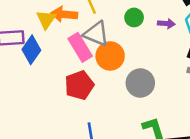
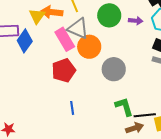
green circle: (134, 17) -> (109, 15), size x1.5

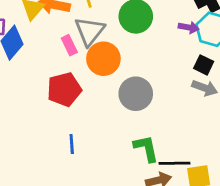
purple arrow: (136, 21) -> (189, 27), moved
gray triangle: (78, 28) -> (90, 31), turned 40
pink rectangle: (65, 39) -> (69, 45), size x0.6

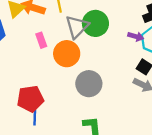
gray triangle: (90, 31) -> (77, 27), moved
red pentagon: (64, 89) -> (30, 99), moved

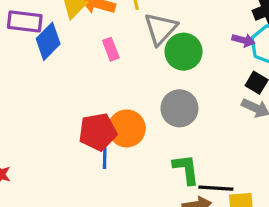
green circle: (95, 23) -> (184, 52), moved
orange circle: (67, 54) -> (127, 128), moved

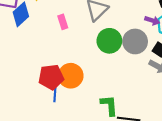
green circle: (184, 52) -> (109, 41), moved
gray circle: (179, 108) -> (135, 41), moved

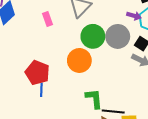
orange circle: (71, 76) -> (79, 60), moved
red pentagon: (51, 77) -> (37, 73), turned 30

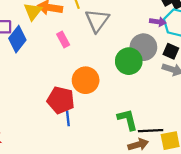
green circle: (93, 36) -> (129, 61), moved
orange circle: (79, 60) -> (86, 80), moved

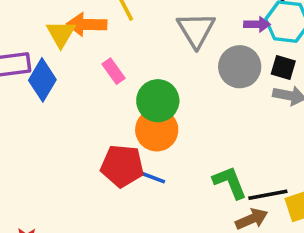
gray triangle: (97, 21) -> (196, 30), moved
green circle: (129, 61) -> (158, 101), moved
blue line: (68, 118) -> (153, 178), moved, turned -56

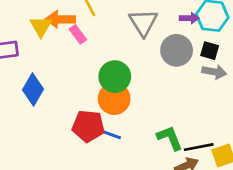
pink rectangle: (114, 71) -> (78, 34), moved
blue diamond: (42, 80) -> (33, 90), moved

